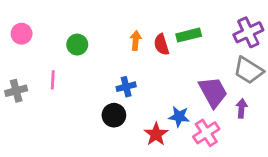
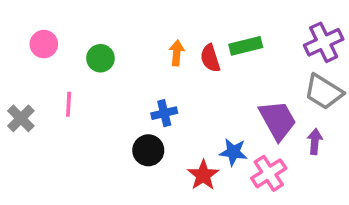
pink circle: (22, 34) -> (44, 44), moved
gray cross: (16, 91) -> (21, 118), turned -30

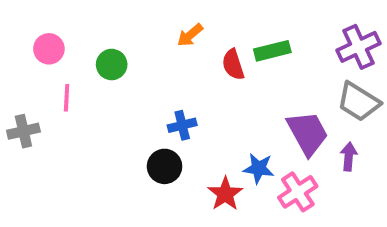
orange arrow: (177, 53) -> (190, 35), moved, turned -135
pink line: (69, 104) -> (67, 98), moved
gray cross: (21, 118) -> (23, 131), turned 32

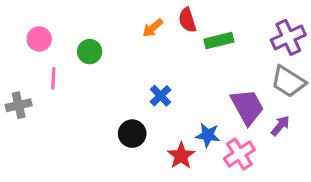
red semicircle: (233, 65) -> (187, 20), moved
blue cross: (182, 125) -> (161, 96), moved, turned -30
purple arrow: (349, 157) -> (280, 126), turned 35

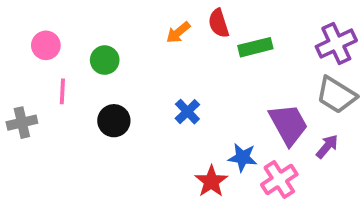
black circle: (132, 134) -> (114, 121), moved

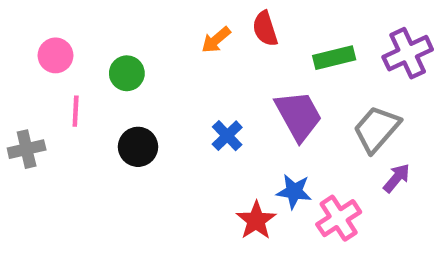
green rectangle: (255, 47) -> (334, 58), moved
gray trapezoid: (336, 95) -> (377, 129), moved, turned 99
purple trapezoid: (288, 124) -> (298, 116), moved

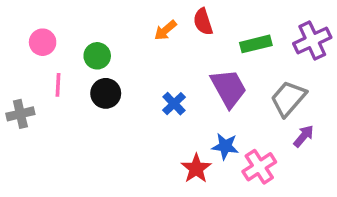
black circle: (138, 147) -> (106, 93), moved

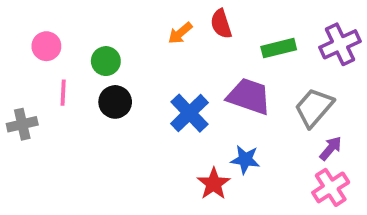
purple trapezoid: (229, 88) -> (249, 96), turned -42
blue cross: (174, 104) -> (189, 113), size x1.5
pink cross: (259, 167) -> (331, 187), moved

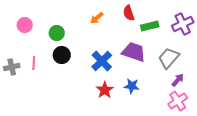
red semicircle: (221, 24) -> (129, 13), moved
pink line: (63, 93) -> (34, 63), moved
red star: (214, 184) -> (105, 90), moved

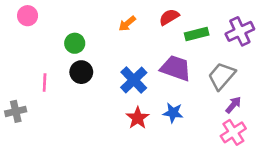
red semicircle: (129, 13) -> (169, 17), turned 77
pink circle: (25, 25) -> (28, 16), moved
gray cross: (12, 67) -> (16, 111), moved

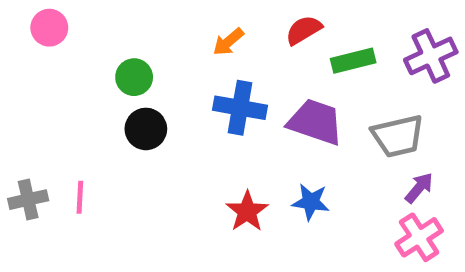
gray trapezoid: (222, 76) -> (398, 136), turned -144
blue cross: (134, 80) -> (240, 108), moved, turned -36
pink line: (45, 83) -> (80, 197), moved

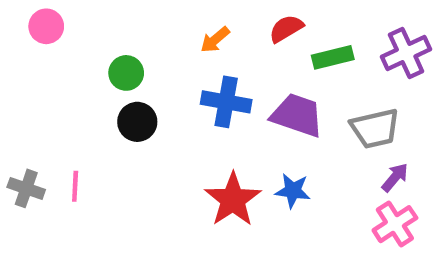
gray cross: (28, 200) -> (26, 188), turned 32
red star: (247, 211) -> (233, 200), size x1.4

